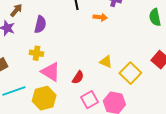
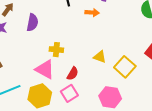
yellow cross: (36, 53) -> (56, 50), moved
pink square: (89, 100) -> (69, 93), moved

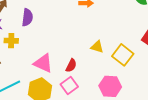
yellow cross: (56, 50) -> (11, 41), moved

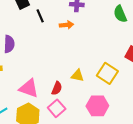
yellow triangle: (97, 47) -> (77, 76), moved

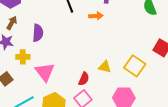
pink triangle: (29, 88) -> (45, 72), moved, turned 30

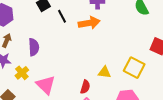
orange arrow: (96, 16) -> (89, 23), size x1.5
yellow cross: (23, 57) -> (22, 73), turned -32

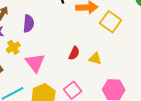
yellow square: (134, 68) -> (111, 22), moved
red semicircle: (85, 87) -> (74, 53), moved

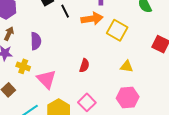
yellow cross: (13, 47) -> (23, 66), turned -32
yellow triangle: (95, 59) -> (127, 67), moved

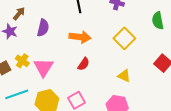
orange arrow: (92, 19) -> (80, 37), moved
yellow cross: (23, 66) -> (22, 61), moved

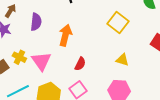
orange arrow: (80, 37) -> (65, 35), moved, turned -75
red semicircle: (84, 64) -> (80, 64), moved

